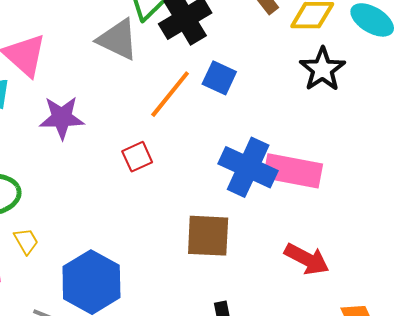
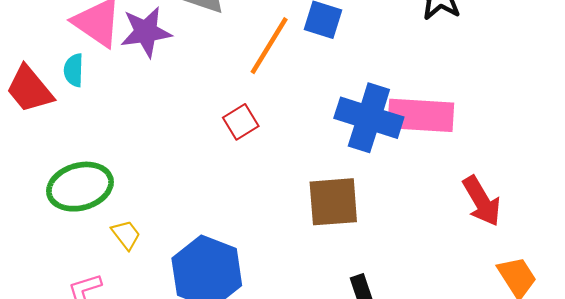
purple star: (62, 118) -> (146, 32), moved
red arrow: (307, 259) -> (482, 201), moved, turned 39

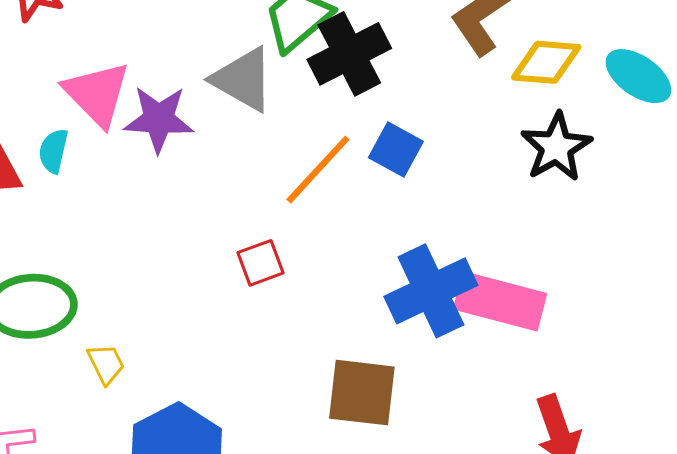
blue cross: (369, 118) -> (431, 291), turned 36
yellow trapezoid: (126, 235) -> (106, 364), moved

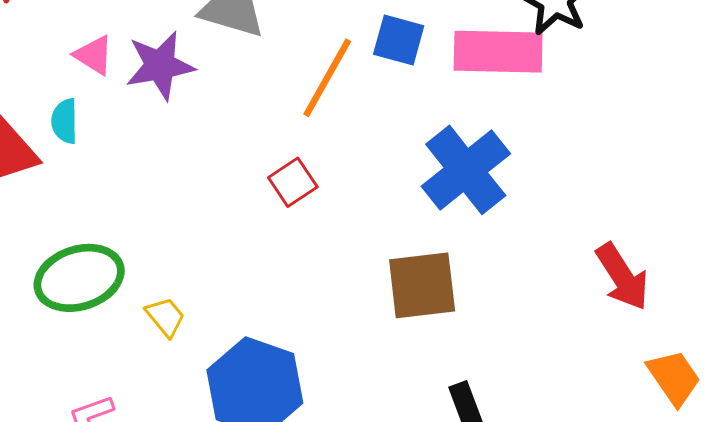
pink triangle: (97, 94) -> (94, 55), size x0.6
pink rectangle: (500, 301) -> (498, 52), moved

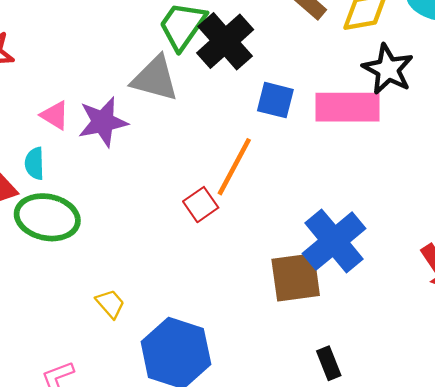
orange line: (327, 78) -> (234, 167), moved
blue cross: (466, 170) -> (334, 241), moved
green ellipse: (79, 278) -> (47, 217), moved, turned 30

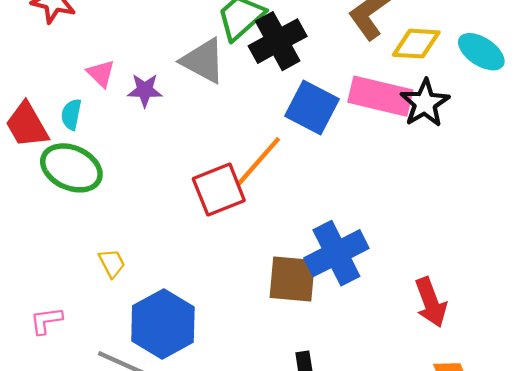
blue square: (275, 100) -> (312, 107), size x1.4
pink rectangle: (348, 107) -> (380, 96), moved
purple star: (103, 122) -> (145, 90), size x0.7
red square: (201, 205) -> (219, 190), size x1.6

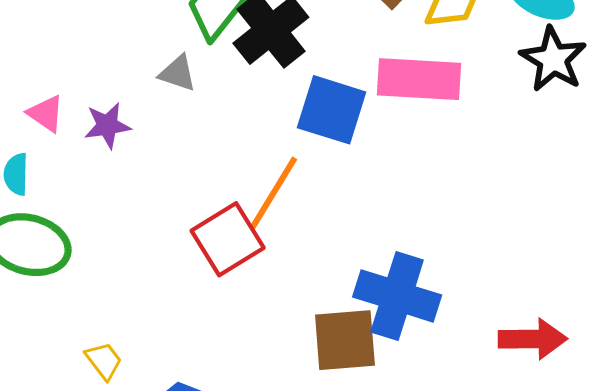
gray triangle: (203, 61) -> (178, 73), size x0.6
black star: (425, 103) -> (553, 59), moved
blue cross: (336, 253) -> (397, 296), turned -36
red arrow: (431, 302) -> (533, 339), turned -60

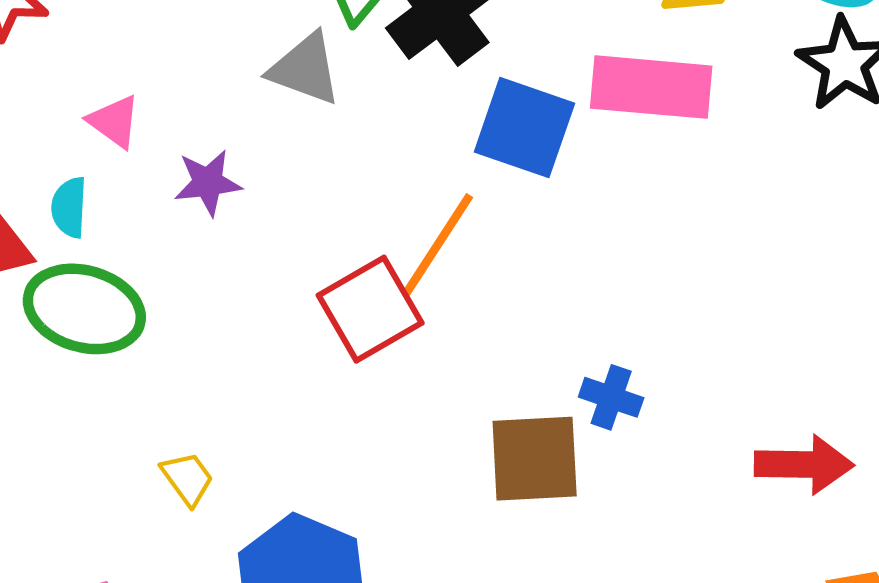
gray triangle: (178, 73) -> (305, 69), size x1.4
purple star: (107, 125) -> (208, 183), moved
blue cross: (397, 296) -> (611, 397), size x0.5

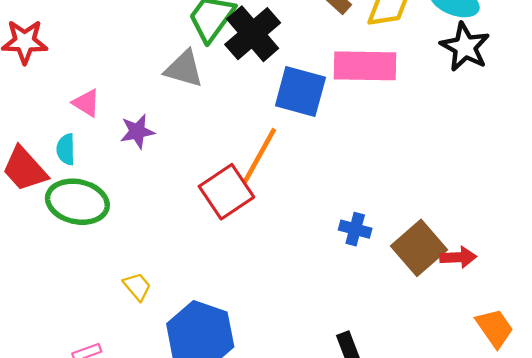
brown square: (535, 459) -> (419, 248), moved, turned -34
red arrow: (804, 465) -> (458, 257), size x0.7

